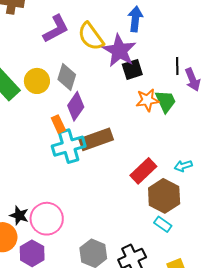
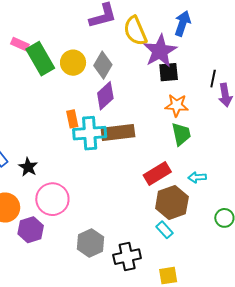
green trapezoid: (166, 101) -> (181, 134), moved
orange rectangle: (58, 124) -> (72, 119), moved
black star: (19, 215) -> (28, 167), moved

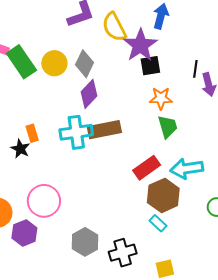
orange rectangle: (72, 119) -> (32, 133), moved
black star: (28, 167) -> (20, 149), moved
cyan arrow: (197, 177) -> (187, 169), size x1.8

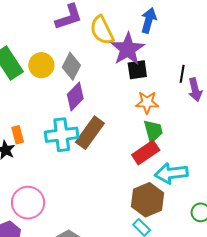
brown rectangle: (104, 130) -> (90, 133), turned -44
red rectangle: (147, 168) -> (146, 152), moved

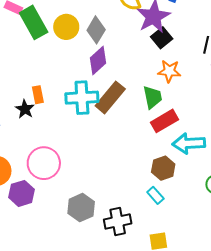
black square: (137, 70) -> (162, 38), turned -35
green trapezoid: (153, 131) -> (153, 97), moved
brown hexagon: (147, 200) -> (163, 168), size x0.7

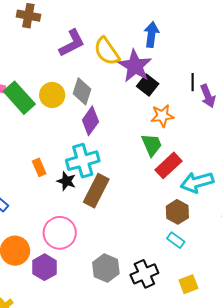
brown rectangle: (110, 97) -> (96, 191), moved
black star: (25, 109) -> (66, 181), moved

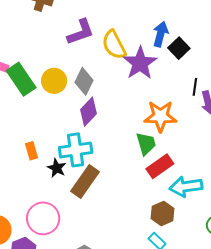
black square: (148, 85) -> (179, 48), moved
orange star: (162, 116) -> (160, 116), size x1.4

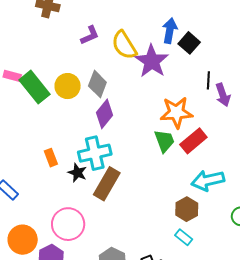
purple L-shape: (81, 32) -> (90, 35), size x0.7
red rectangle: (160, 166) -> (193, 141), moved

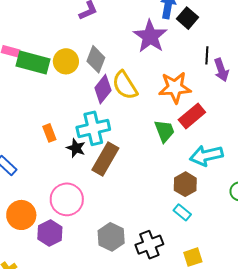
yellow semicircle: (124, 45) -> (125, 85), moved
green rectangle: (35, 87) -> (33, 62), turned -36
green trapezoid: (164, 141) -> (164, 131), moved

